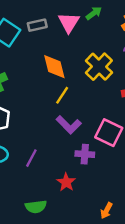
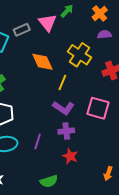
yellow line: (62, 95) -> (62, 83), moved
purple cross: (85, 154) -> (66, 131), moved

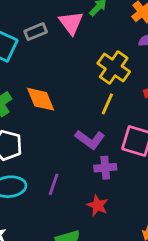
orange diamond: (42, 62) -> (41, 99), moved
yellow line: (62, 83) -> (107, 104), moved
purple cross: (66, 131) -> (105, 168), moved

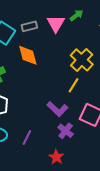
orange diamond: (41, 99) -> (28, 55), moved
purple cross: (105, 168) -> (66, 131), turned 35

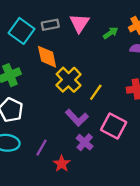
green arrow: (76, 15) -> (111, 33), moved
yellow cross: (82, 60) -> (69, 80), moved
red star: (56, 157) -> (62, 164), moved

